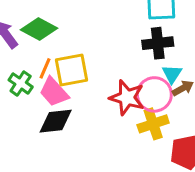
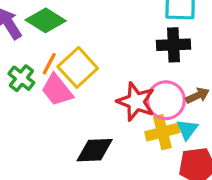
yellow square: (71, 70) -> (78, 67), turned -36
cyan triangle: (172, 74) -> (187, 129), moved
black diamond: (56, 121) -> (95, 150), moved

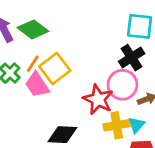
black cross: (174, 45) -> (132, 58), turned -35
pink circle: (166, 100) -> (122, 85), moved

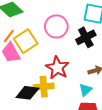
pink circle: (122, 85) -> (56, 26), moved
yellow cross: (117, 125) -> (44, 87), moved

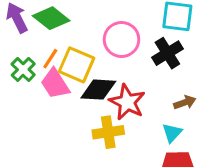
yellow square: (26, 41) -> (76, 65), turned -30
black diamond: (27, 93) -> (98, 90), moved

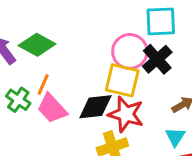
pink circle: (122, 39) -> (130, 51), moved
yellow square: (76, 65) -> (122, 80), moved

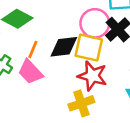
orange line: (43, 85) -> (33, 49), moved
black diamond: (95, 107) -> (64, 47), moved

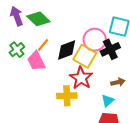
black diamond: (64, 47) -> (67, 50), turned -30

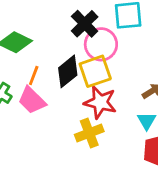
black cross: (110, 49) -> (85, 24), moved
yellow square: (85, 56) -> (95, 71), turned -30

